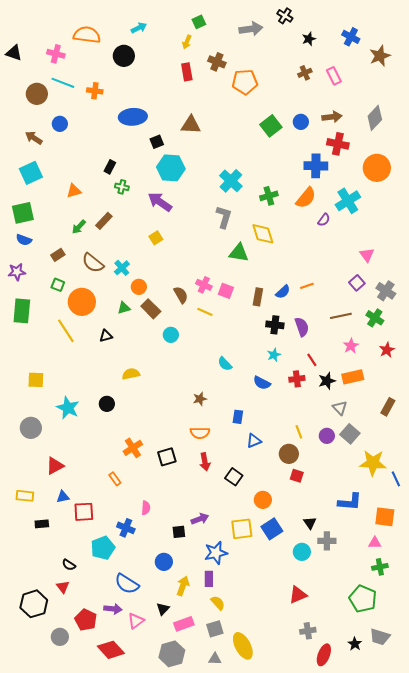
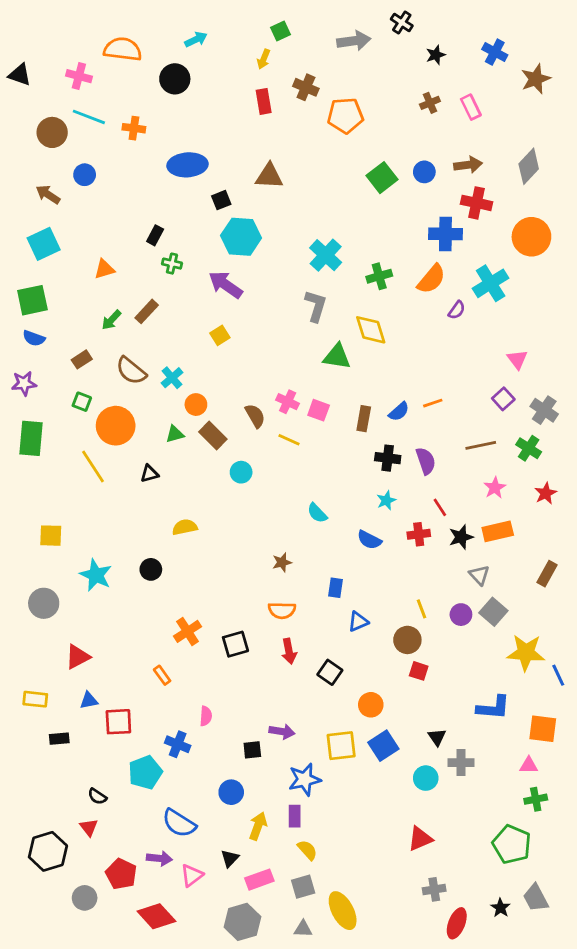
purple arrow: (200, 519) -> (282, 732), turned 30
gray trapezoid: (380, 637) -> (536, 898), turned 45

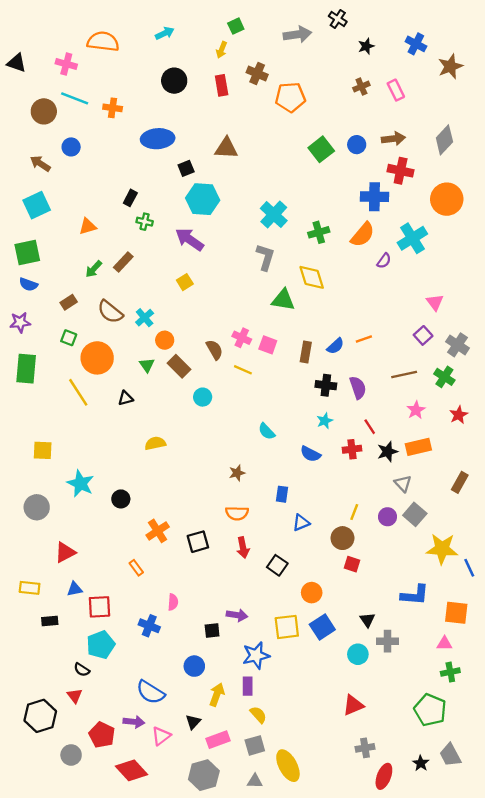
black circle: (175, 79) -> (174, 81), moved
green triangle: (175, 434) -> (147, 365), turned -49
black circle: (151, 569) -> (121, 499), moved
yellow line: (422, 609) -> (354, 512), turned 42
cyan pentagon: (145, 772) -> (101, 645), moved

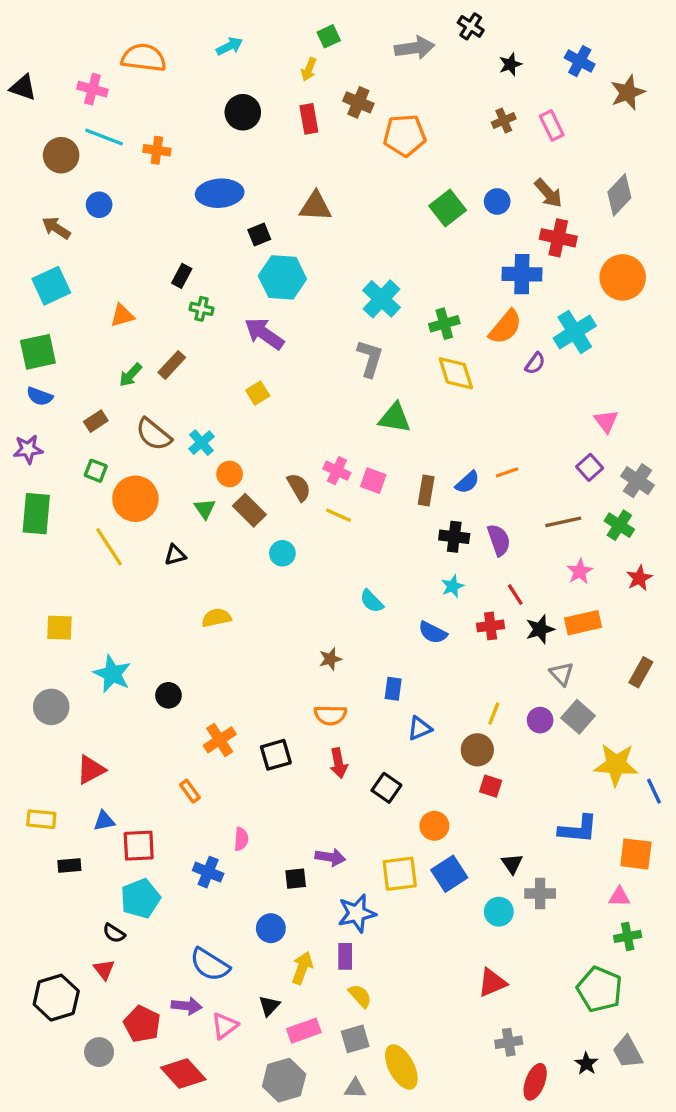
brown arrow: (393, 139) -> (548, 193), turned 55
yellow diamond: (312, 277) -> (456, 373), moved

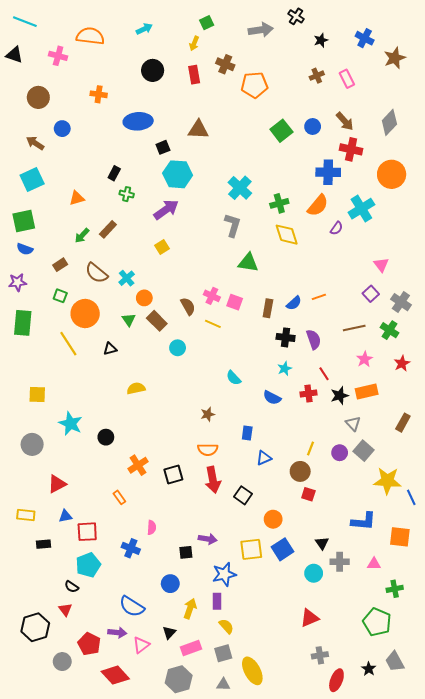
cyan line: (104, 137) -> (25, 22), moved
purple arrow: (264, 334) -> (166, 210), turned 110
red arrow: (339, 763) -> (213, 480), size x1.4
pink triangle: (619, 897) -> (374, 564), moved

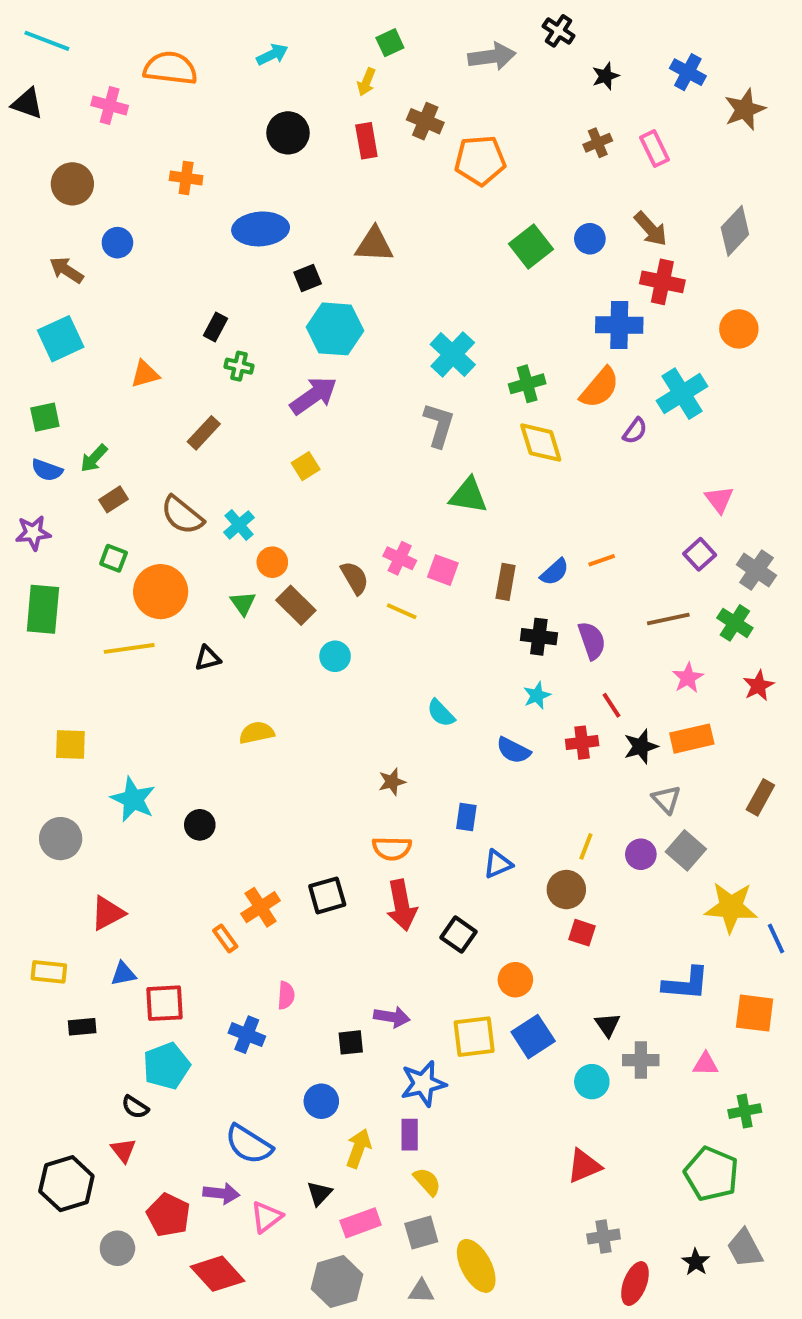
orange circle: (392, 174) -> (739, 329), size x0.7
green square: (24, 221) -> (45, 417), size x0.7
green arrow: (82, 236) -> (94, 458), moved
yellow line: (68, 344) -> (129, 648), turned -65
orange cross: (138, 465) -> (261, 907), moved

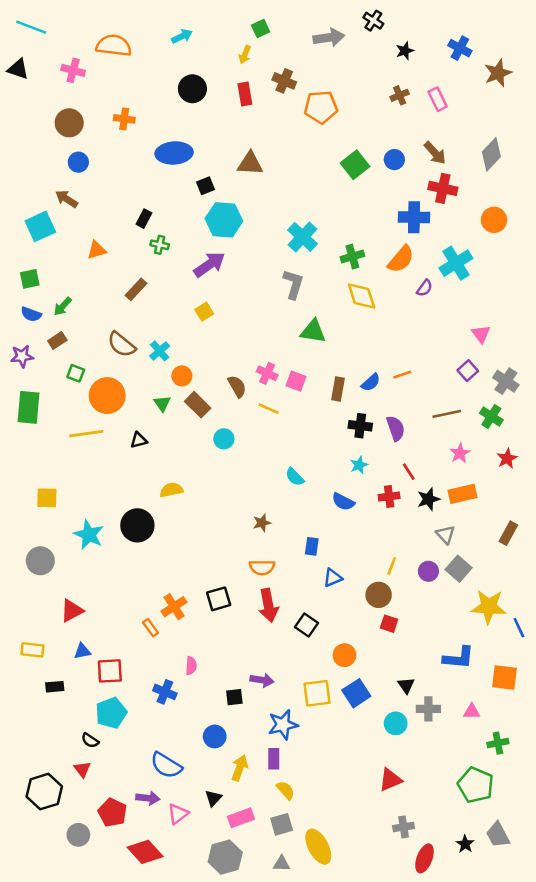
brown circle: (72, 184) -> (69, 123), moved
brown arrow: (66, 270) -> (67, 199), moved
brown rectangle: (114, 499) -> (57, 340), moved
black circle: (200, 825) -> (137, 525), moved, size x1.6

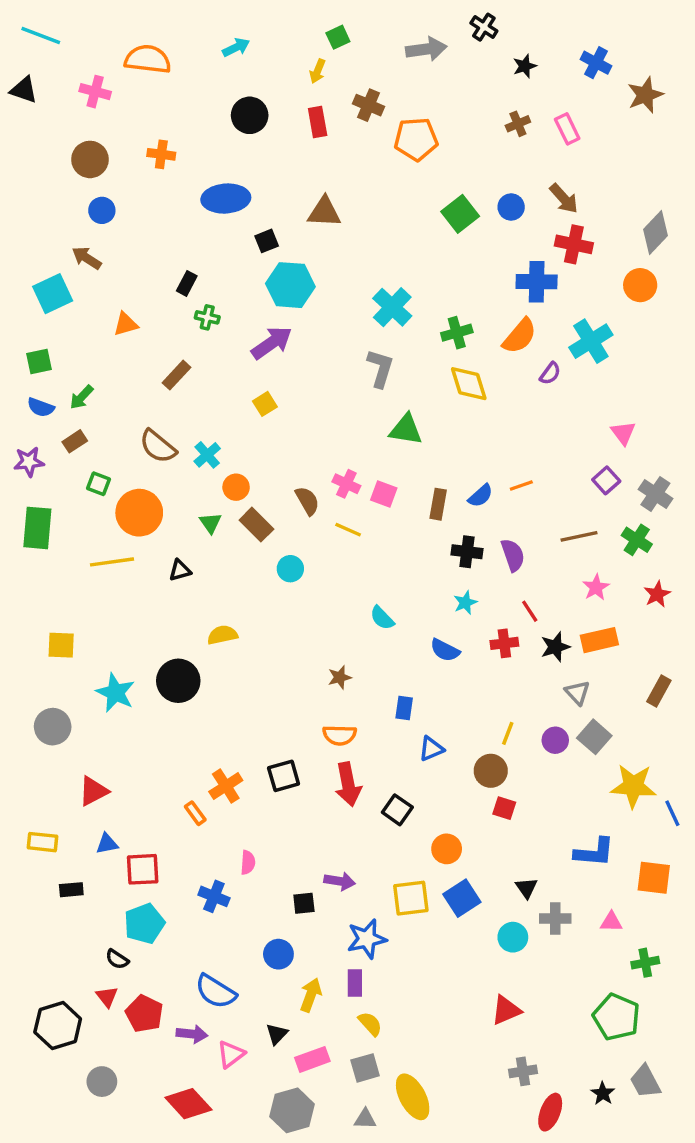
gray diamond: (491, 154) -> (655, 232), moved
red pentagon: (112, 813) -> (144, 1014), moved

